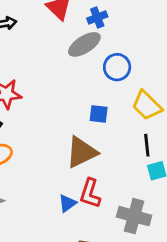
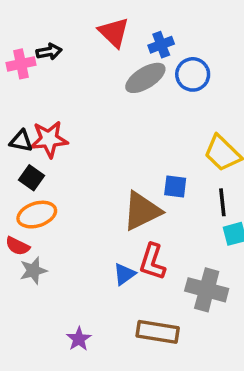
blue circle: (117, 67) -> (193, 74), moved
blue square: (99, 114) -> (175, 187), moved

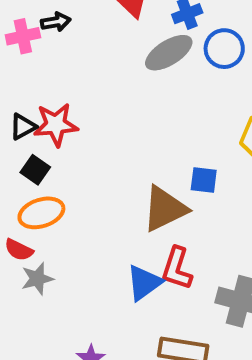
black triangle: (21, 141) -> (23, 127), turned -40
blue triangle: (124, 274) -> (144, 283), size x1.4

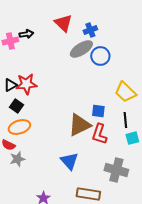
blue circle: (224, 49) -> (100, 56), moved
red L-shape: (177, 268) -> (99, 134), moved
blue triangle: (144, 283) -> (69, 161), turned -36

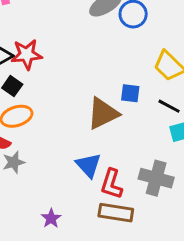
black line: (125, 120) -> (169, 106), turned -56
red L-shape: (99, 134) -> (112, 184), moved

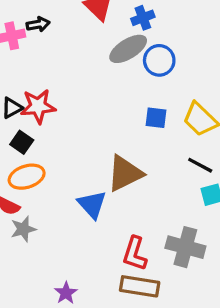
blue square: (130, 93) -> (156, 118), moved
blue triangle: (88, 165) -> (92, 204), moved

